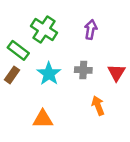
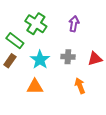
red triangle: (116, 72) -> (95, 59), turned 42
orange triangle: (43, 119) -> (35, 87), moved

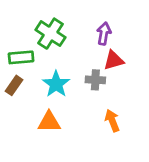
green rectangle: (15, 41) -> (21, 57), turned -42
red triangle: (95, 59) -> (114, 60), moved

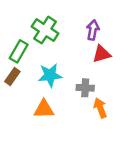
green rectangle: (21, 57) -> (19, 51), turned -55
gray cross: (95, 80) -> (85, 88), moved
cyan star: (56, 84) -> (50, 75), turned 30

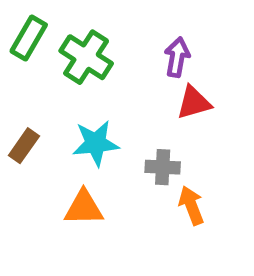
green rectangle: (19, 51) -> (29, 38), moved

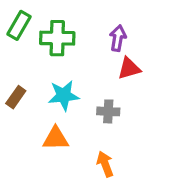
green cross: (86, 57) -> (57, 38), turned -32
orange arrow: (191, 205) -> (105, 164), moved

